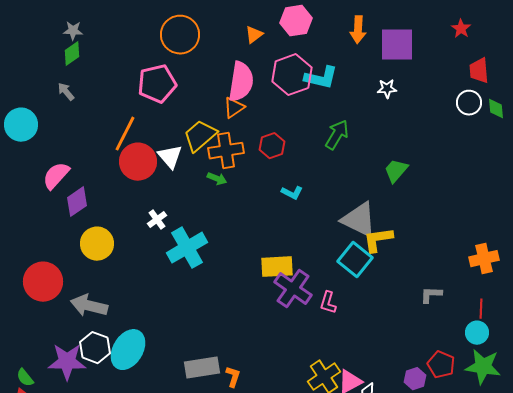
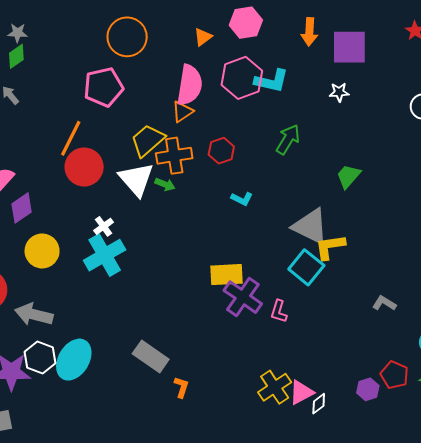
white triangle: (170, 157) -> (136, 179), moved, size x1.4
cyan cross: (187, 248) -> (105, 255), moved
gray L-shape: (431, 295) -> (384, 303), turned 30
gray rectangle: (202, 368) -> (151, 356), moved, turned 44

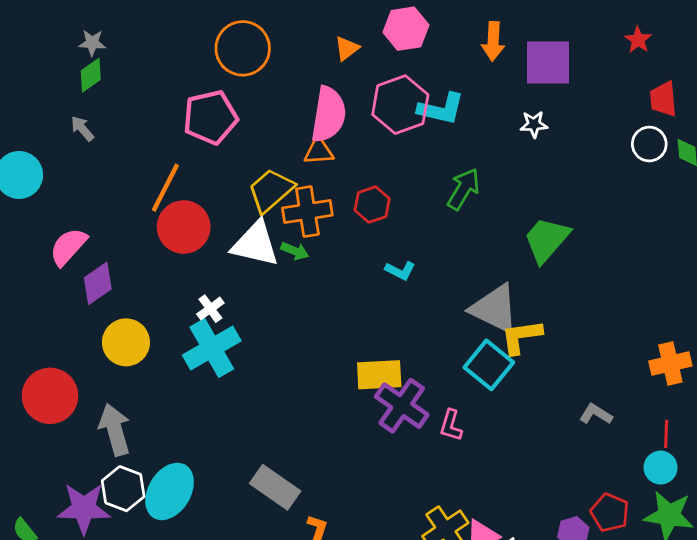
orange triangle: (182, 112) -> (319, 151), turned 30
green trapezoid: (348, 176) -> (547, 240), size x1.4
white triangle: (136, 179) -> (255, 244), turned -36
gray arrow: (34, 314) -> (115, 430), turned 60

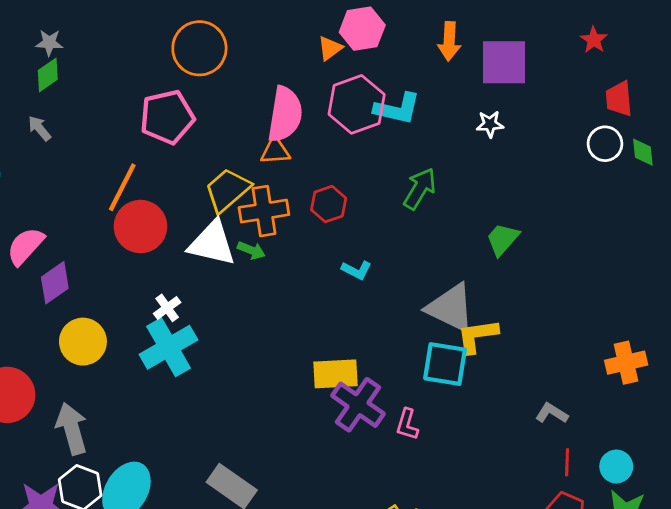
orange triangle: (347, 48) -> (330, 48), moved
green trapezoid: (547, 240) -> (503, 239), size x0.7
cyan square: (489, 365) -> (445, 364), turned -30
red line: (666, 434) -> (567, 462), moved

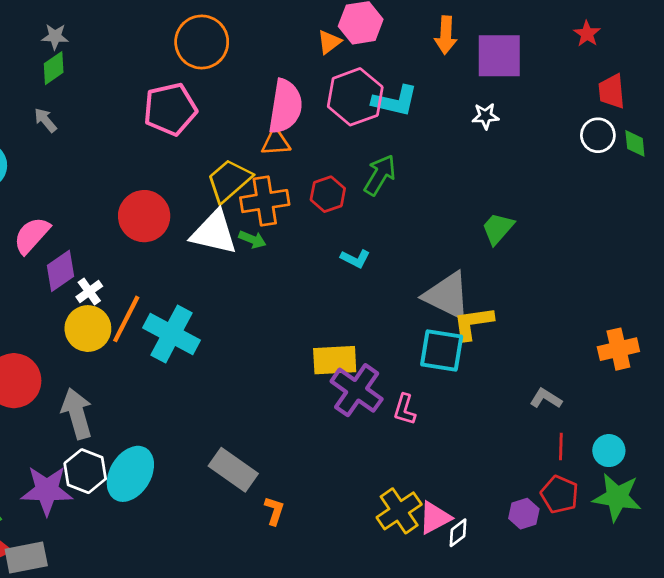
orange line: (122, 187) -> (126, 319), moved
green arrow: (420, 189) -> (380, 175), moved
white cross: (167, 308) -> (89, 292), moved
cyan cross: (169, 347) -> (172, 334), turned -32

